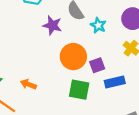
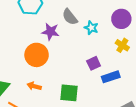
orange circle: (73, 57) -> (37, 55), moved
green square: (79, 90) -> (69, 93), moved

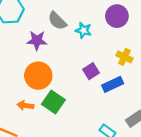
yellow cross: (122, 45) -> (124, 57), moved
orange circle: (37, 55) -> (38, 76), moved
green square: (69, 93) -> (53, 102), moved, turned 36

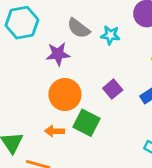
purple square: (91, 71) -> (113, 89), moved

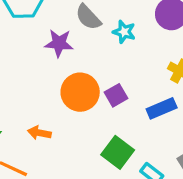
orange circle: (65, 95) -> (80, 92), moved
green square: (87, 123) -> (118, 152), moved

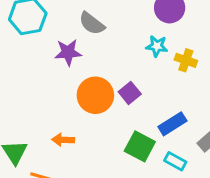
cyan star: (124, 32) -> (157, 46), moved
blue rectangle: (162, 108) -> (172, 124), moved

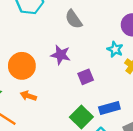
purple star: (68, 52) -> (61, 55), moved
orange circle: (95, 95) -> (22, 66), moved

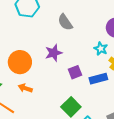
purple star: (61, 55) -> (54, 53), turned -30
blue rectangle: (109, 108) -> (98, 79), moved

